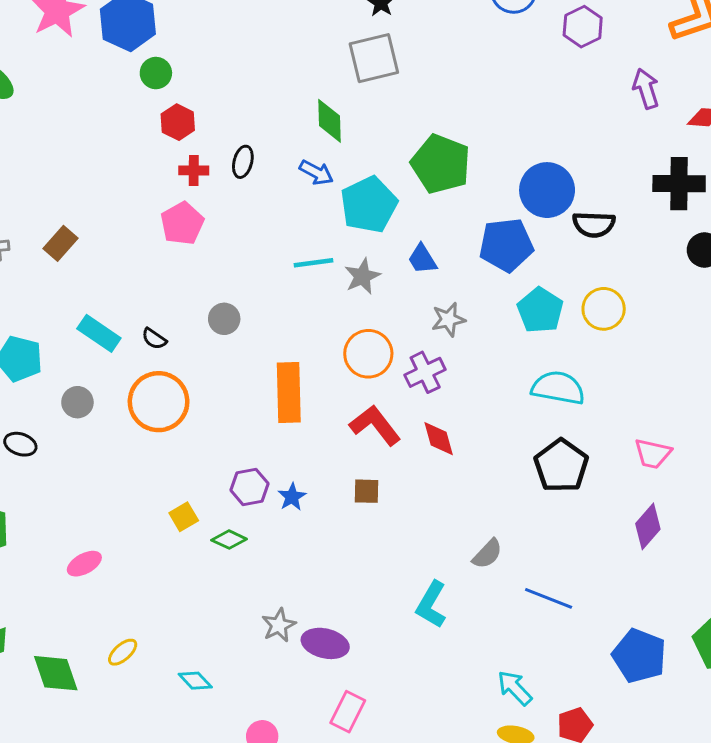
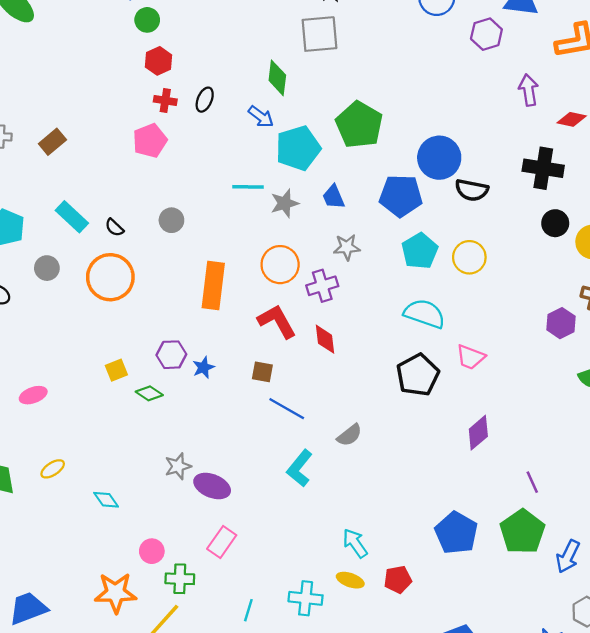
pink trapezoid: (653, 454) -> (471, 357), moved
blue line: (549, 598) -> (287, 409), moved

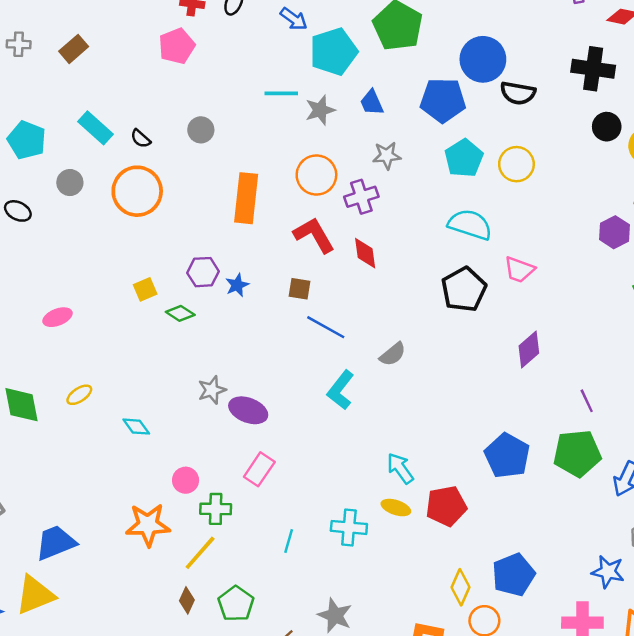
green pentagon: (522, 532) -> (577, 453), turned 30
red pentagon: (398, 579) -> (446, 506), size x1.4

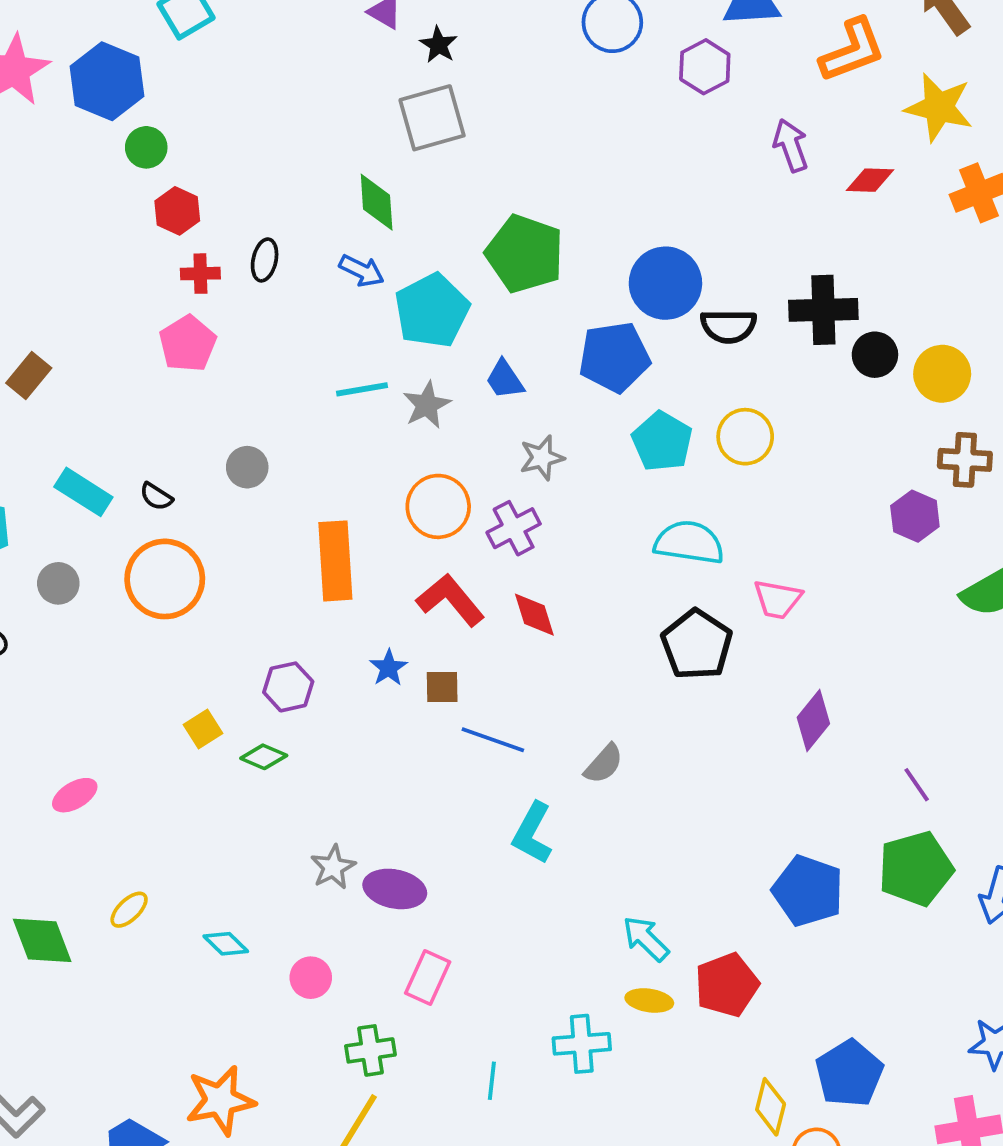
black cross: (593, 69) -> (823, 310), moved
blue star: (237, 285) -> (389, 668), moved
pink circle: (186, 480) -> (311, 978), moved
orange star: (148, 525) -> (220, 1100), moved

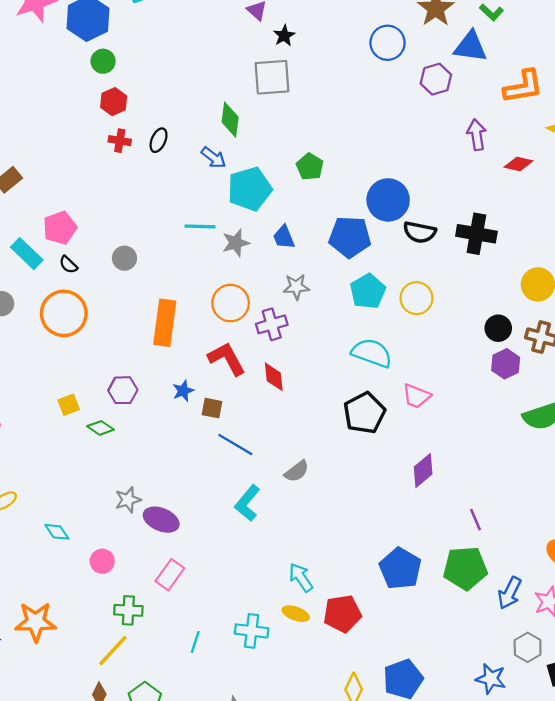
green pentagon: (525, 254) -> (310, 167), size x0.6
pink pentagon: (188, 344) -> (60, 228), moved
black circle: (875, 355) -> (498, 328), moved

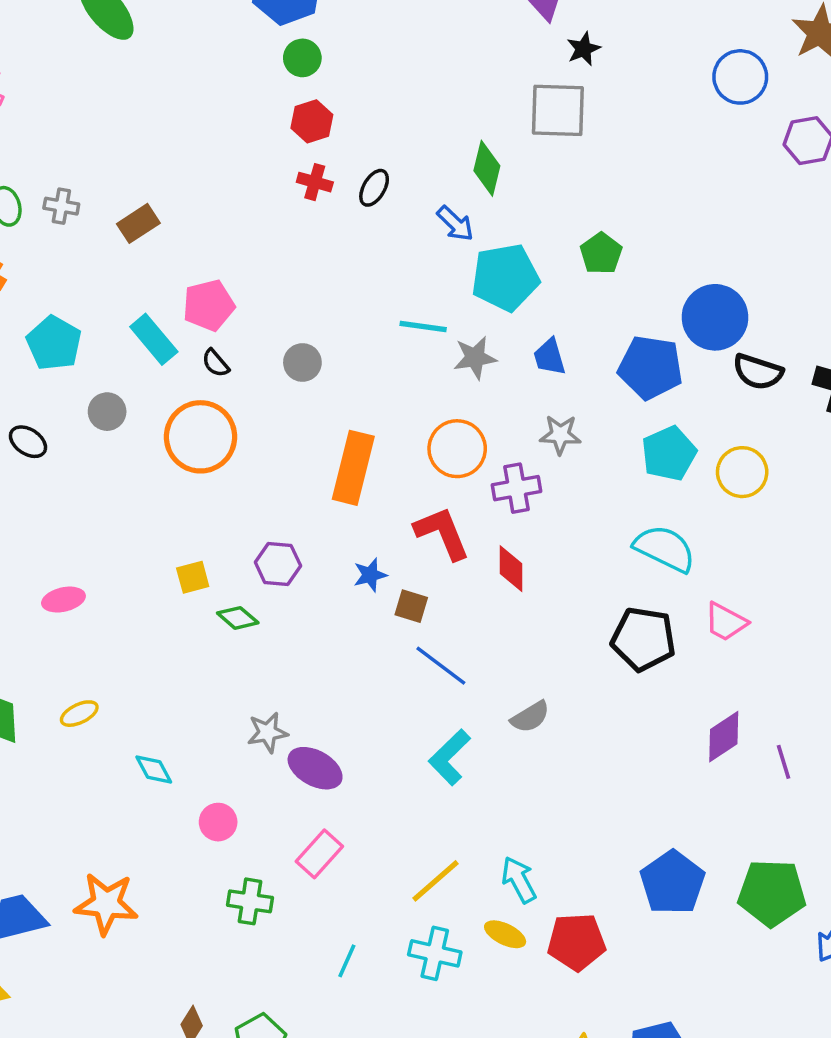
black pentagon: (364, 413) -> (643, 639), turned 30
purple line: (476, 520) -> (783, 762), moved
yellow line: (113, 651) -> (436, 881), moved

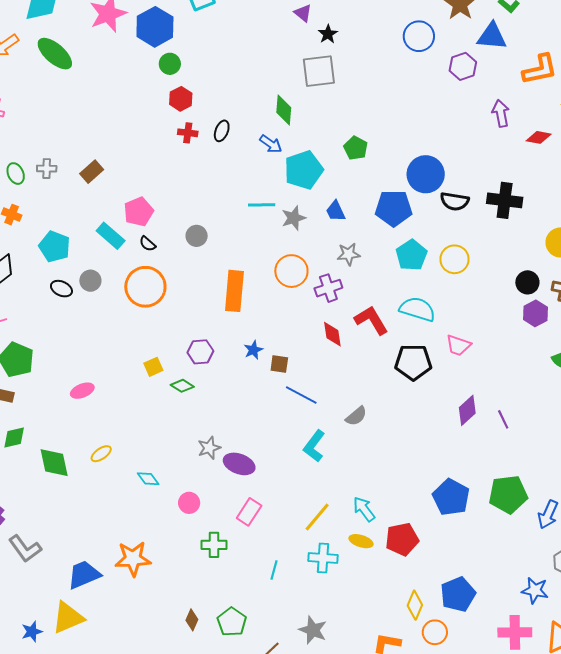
black ellipse: (28, 442) -> (61, 289), moved
red L-shape: (442, 533) -> (371, 320), moved

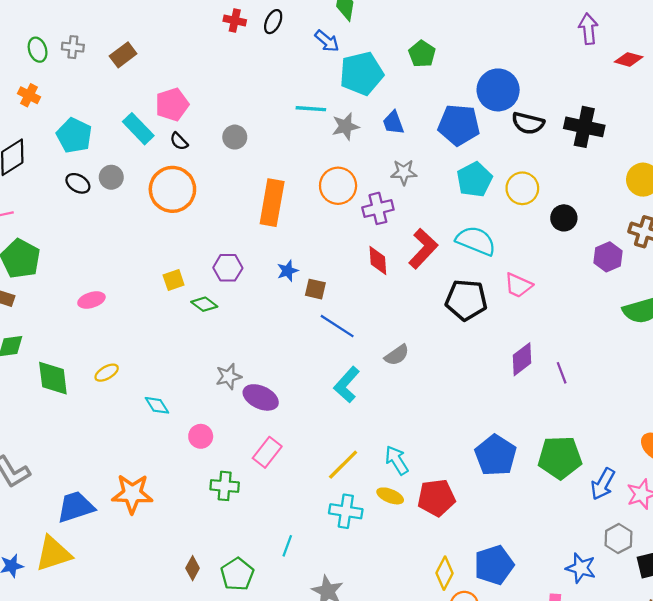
black circle: (527, 282) -> (564, 218), moved
red L-shape: (371, 320) -> (423, 249), turned 69
cyan line: (274, 570) -> (287, 546), moved

